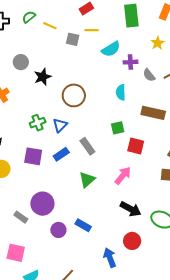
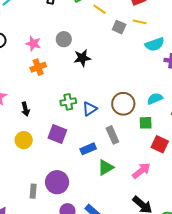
cyan semicircle: (121, 92) -> (155, 99), moved, turned 56
brown circle: (74, 95) -> (123, 104), moved
blue rectangle: (61, 154) -> (88, 149), moved
gray rectangle: (21, 217) -> (33, 191), turned 48

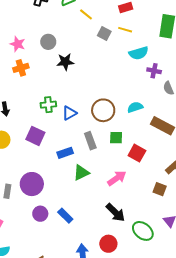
green square: (146, 123) -> (116, 138), moved

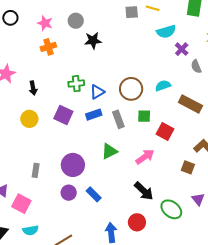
gray square: (104, 33) -> (132, 12), turned -32
purple cross: (154, 71) -> (182, 49), turned 32
blue rectangle: (65, 153) -> (94, 115), moved
purple circle: (32, 184) -> (73, 165), moved

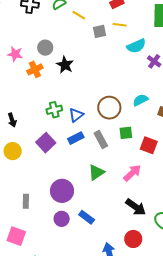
black star: (93, 41) -> (65, 65), turned -30
orange cross: (48, 47) -> (35, 69), moved
purple square: (63, 115) -> (46, 143), turned 30

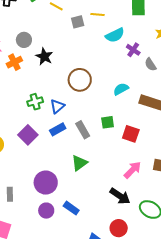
brown circle: (109, 108) -> (80, 80), moved
pink arrow: (132, 173) -> (132, 170), moved

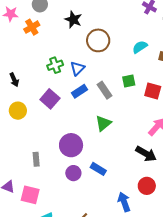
black star: (44, 57) -> (73, 20), moved

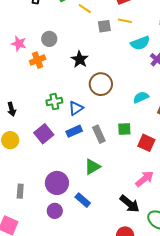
blue rectangle: (98, 169) -> (83, 200), moved

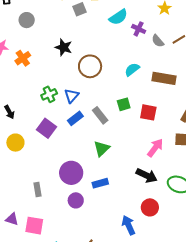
gray circle: (49, 39) -> (27, 20), moved
blue rectangle: (83, 200) -> (100, 183), turned -42

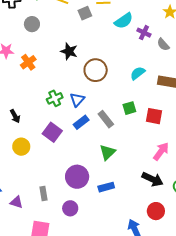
purple circle: (76, 200) -> (70, 208), moved
purple triangle: (12, 219) -> (16, 202), moved

